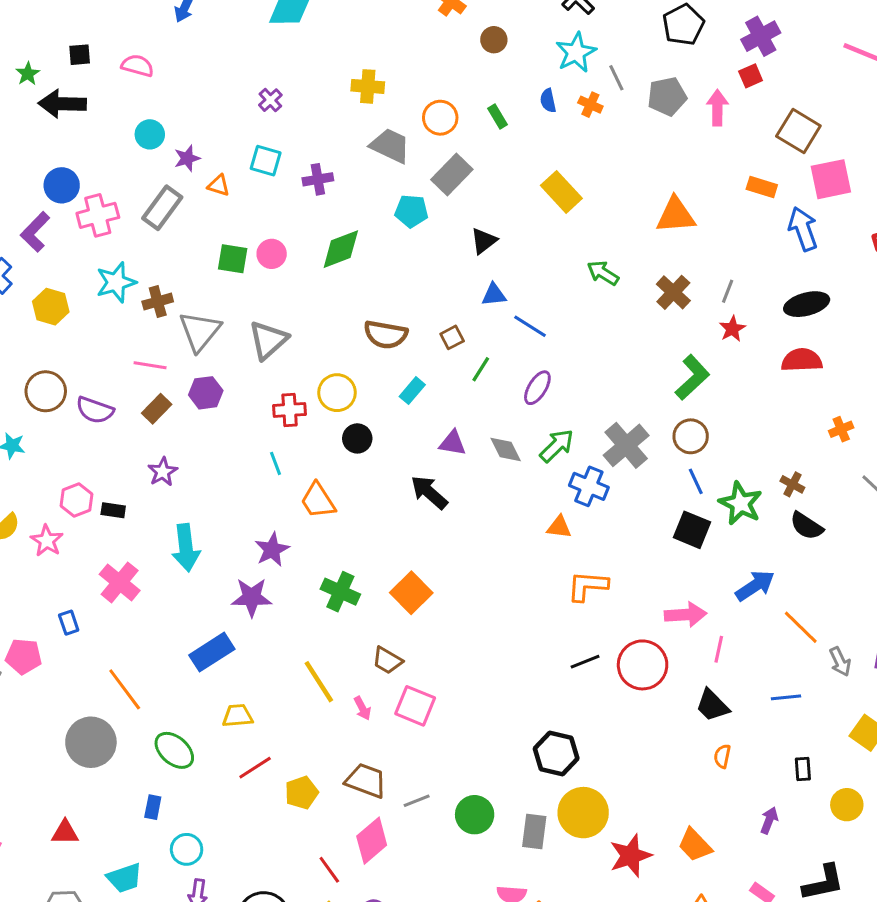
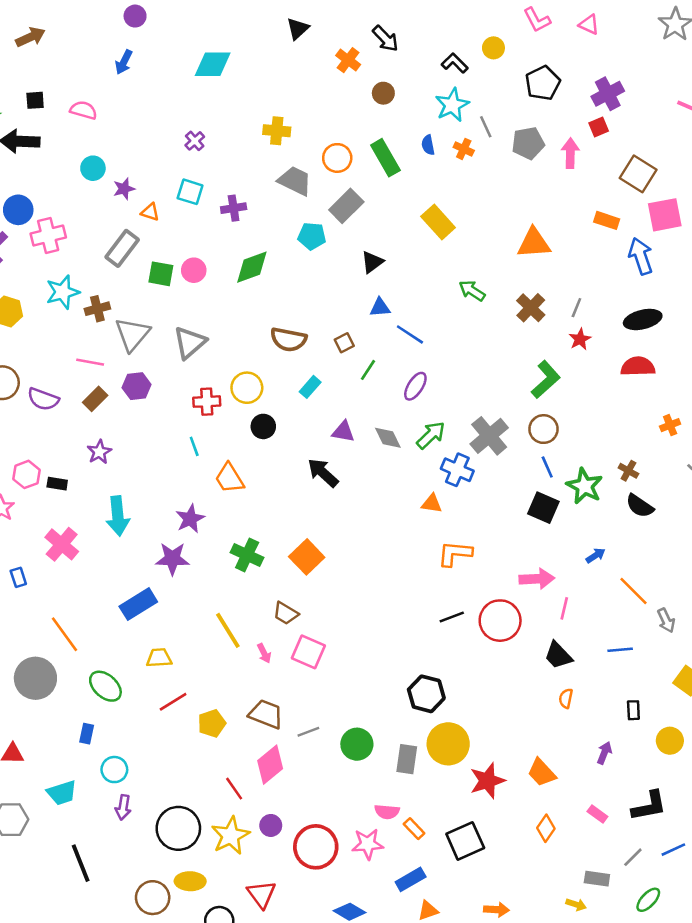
green rectangle: (497, 116) -> (385, 158), size x1.8
gray rectangle: (162, 208) -> (122, 248), moved
blue arrow: (755, 586) -> (596, 555), size x0.6

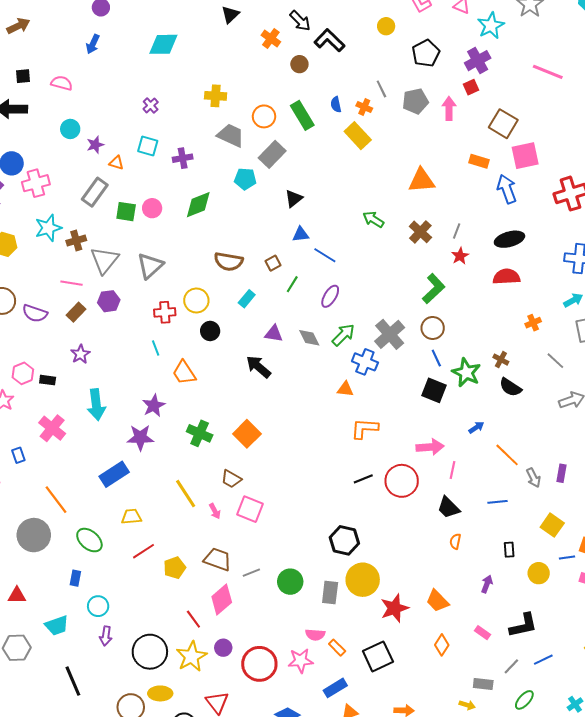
black L-shape: (455, 63) -> (329, 40), moved, size x1.4
cyan star: (452, 105) -> (491, 26), moved
yellow rectangle: (438, 222) -> (358, 136), moved

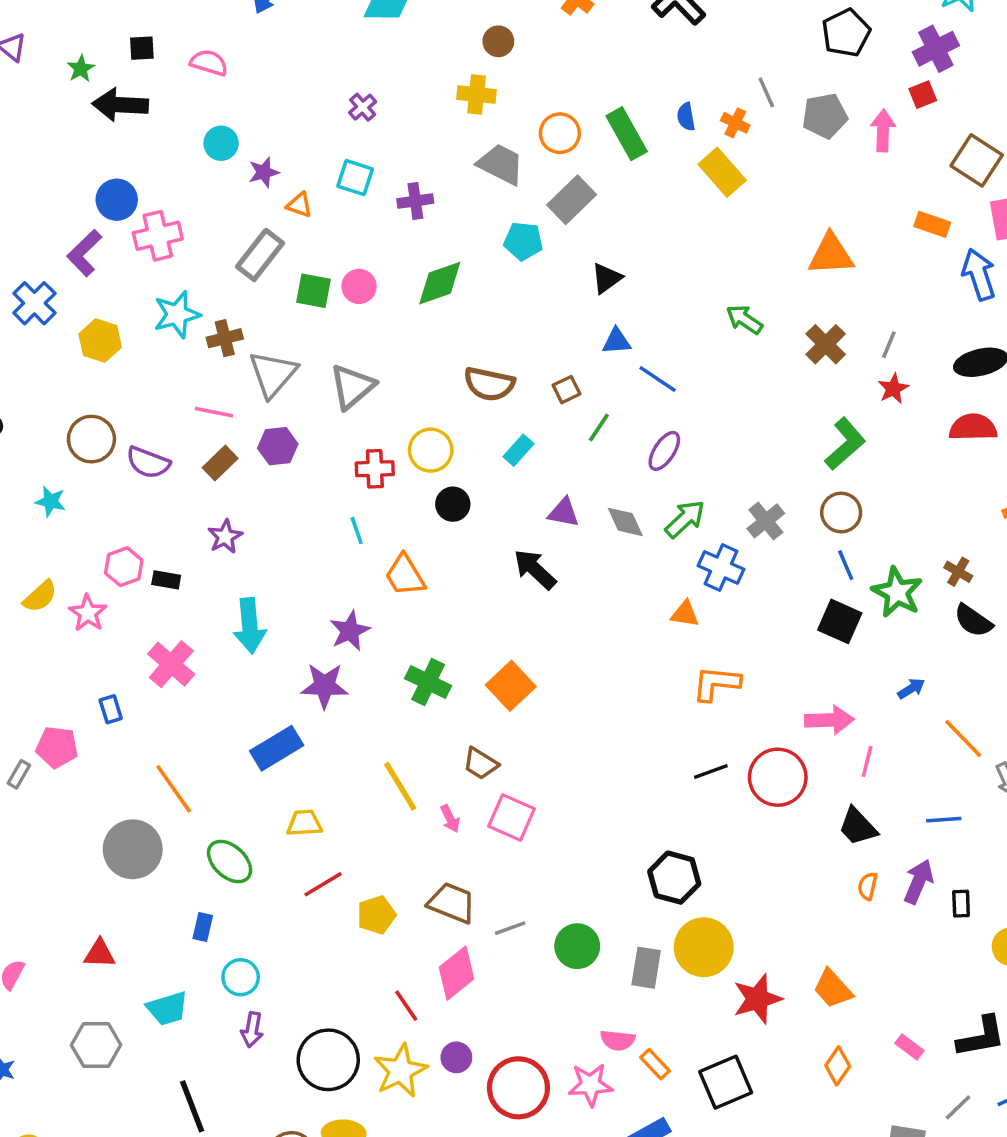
brown circle: (299, 64) -> (498, 41), moved
gray cross: (390, 334) -> (766, 521), size x0.7
purple arrow: (487, 584) -> (919, 882), moved, size x1.4

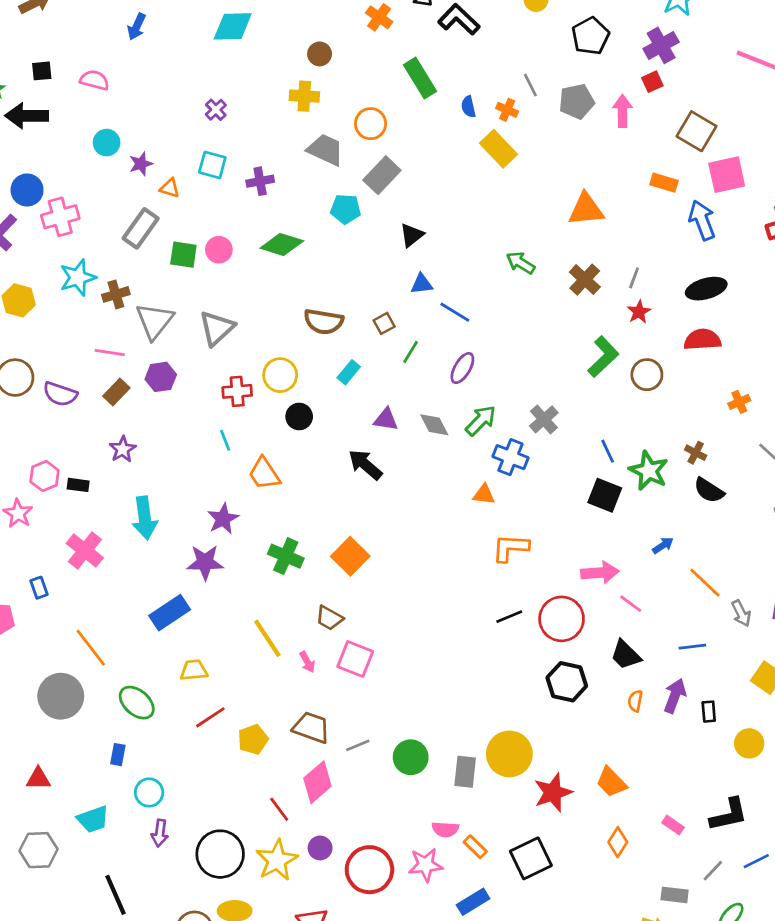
green rectangle: (627, 134) -> (420, 78), moved
green diamond: (440, 283) -> (282, 244), turned 39
brown circle: (841, 513) -> (647, 375), moved
pink line: (867, 761) -> (631, 604), turned -65
black hexagon: (674, 878) -> (567, 682), moved

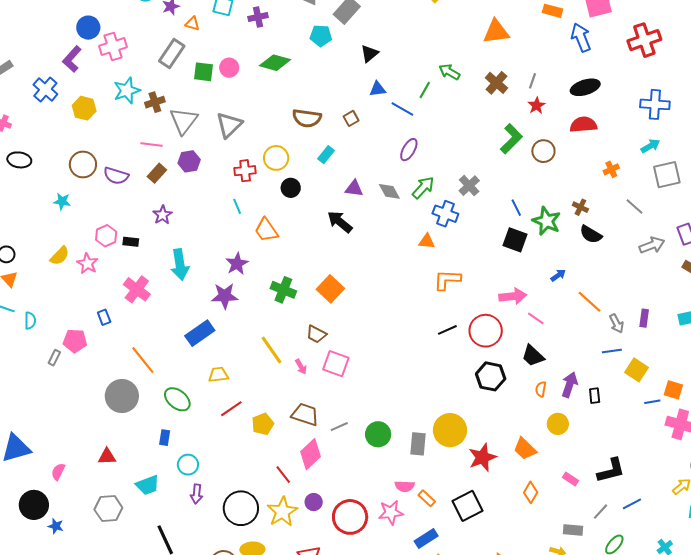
green line: (411, 352) -> (425, 90), moved
blue line: (692, 647) -> (612, 351), moved
yellow circle: (749, 743) -> (558, 424), moved

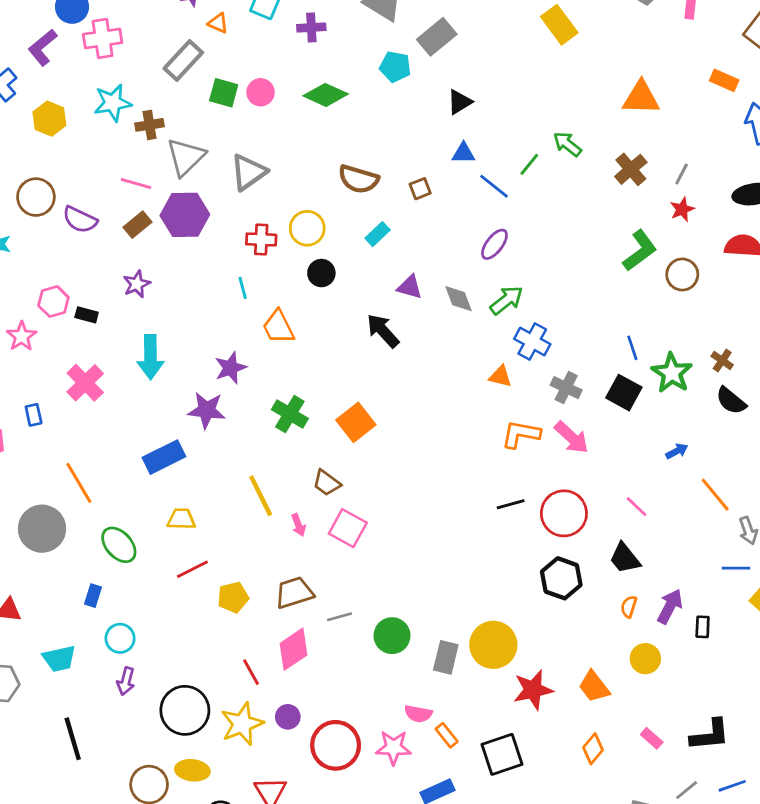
purple hexagon: (189, 161) -> (185, 215), size x1.5
gray cross: (469, 186) -> (566, 388), moved, turned -30
pink arrow: (513, 296) -> (572, 437), moved, turned 40
brown trapezoid: (305, 414) -> (294, 593), turned -44

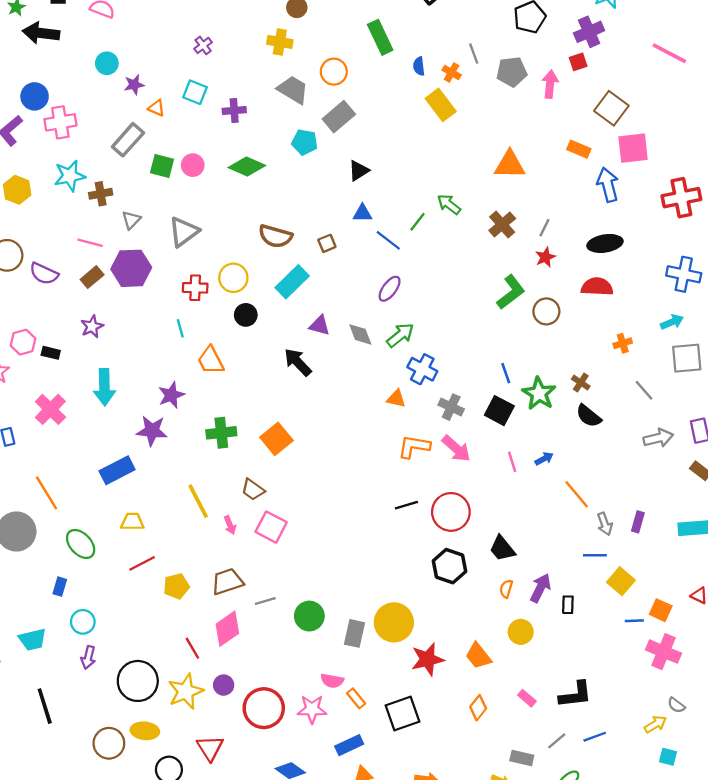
gray triangle: (186, 157) -> (131, 220), size x0.6
cyan rectangle: (378, 234) -> (292, 282), size x1.6
green cross: (290, 414) -> (221, 433), turned -36
pink line: (637, 507) -> (512, 462), moved, turned 30

